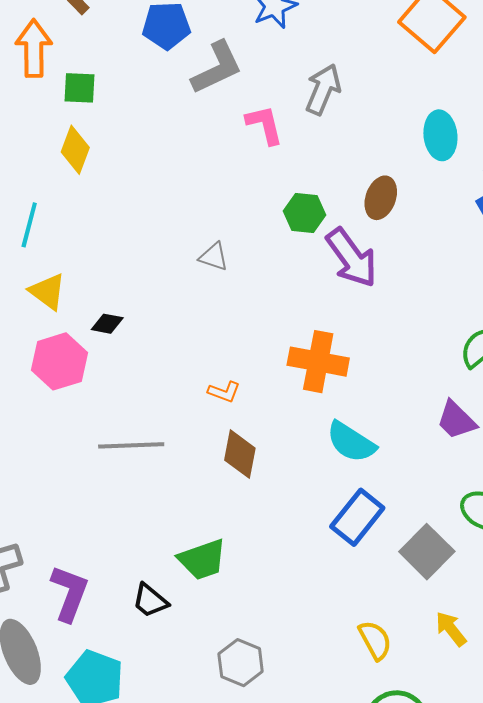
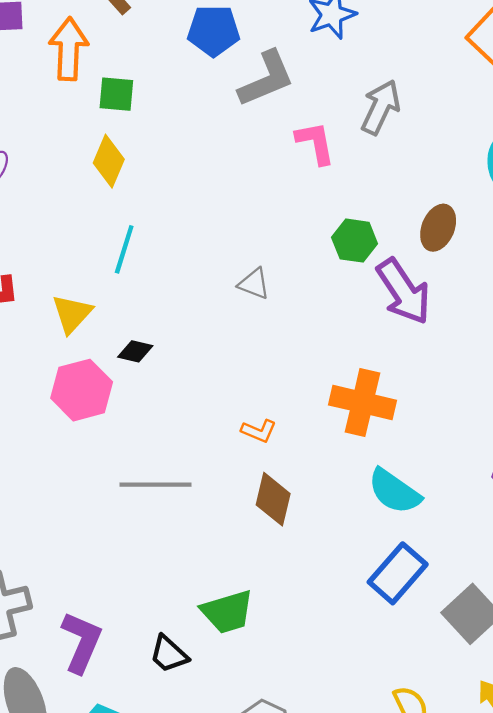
cyan line: (29, 225) -> (124, 249), moved
yellow triangle: (48, 292) -> (72, 314), turned 33

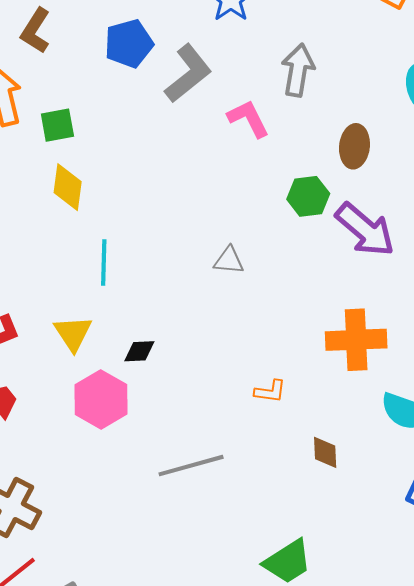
brown ellipse: (438, 228) -> (354, 146), moved
brown diamond: (273, 499) -> (325, 452), moved, size x0.7

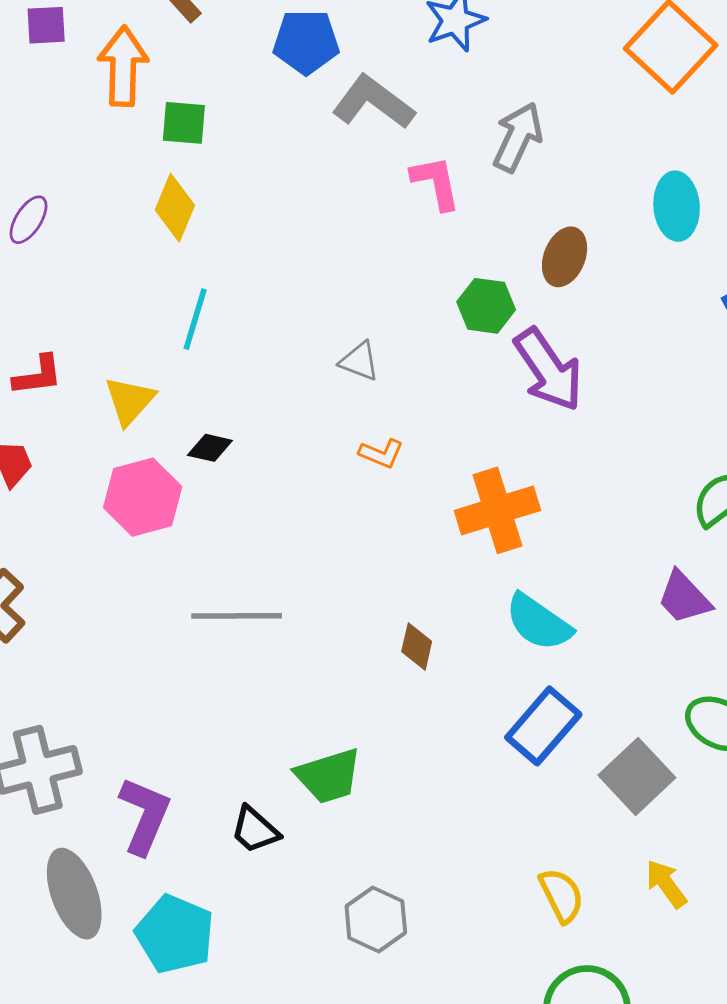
gray L-shape: (188, 73) -> (373, 102), turned -120
orange cross: (356, 340) -> (497, 510), turned -30
orange L-shape: (270, 391) -> (381, 454), moved

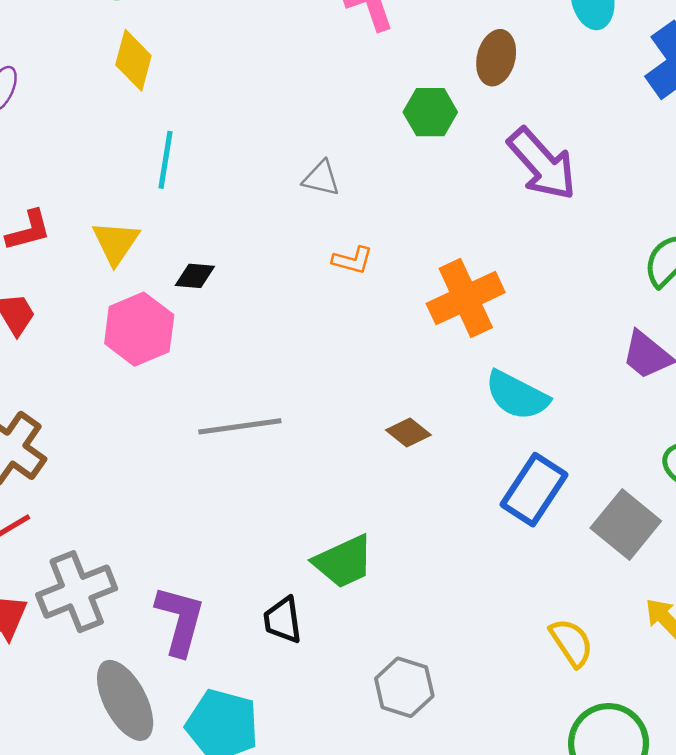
purple arrow: (548, 370) -> (542, 164), moved
brown diamond: (417, 647) -> (408, 432), turned -57
black trapezoid: (255, 830) -> (283, 620), turned 48

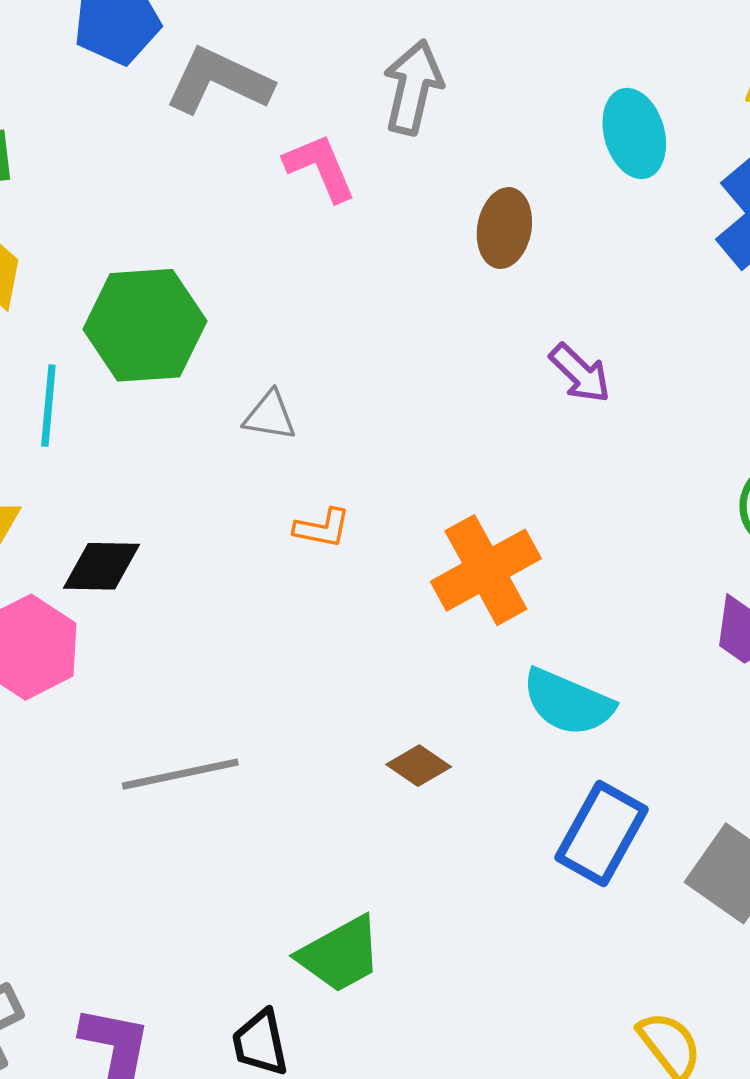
green hexagon: (430, 112) -> (145, 325), moved, size x1.6
purple arrow: (542, 164) -> (580, 373), size x0.6
black diamond: (195, 276) -> (101, 566), size x1.4

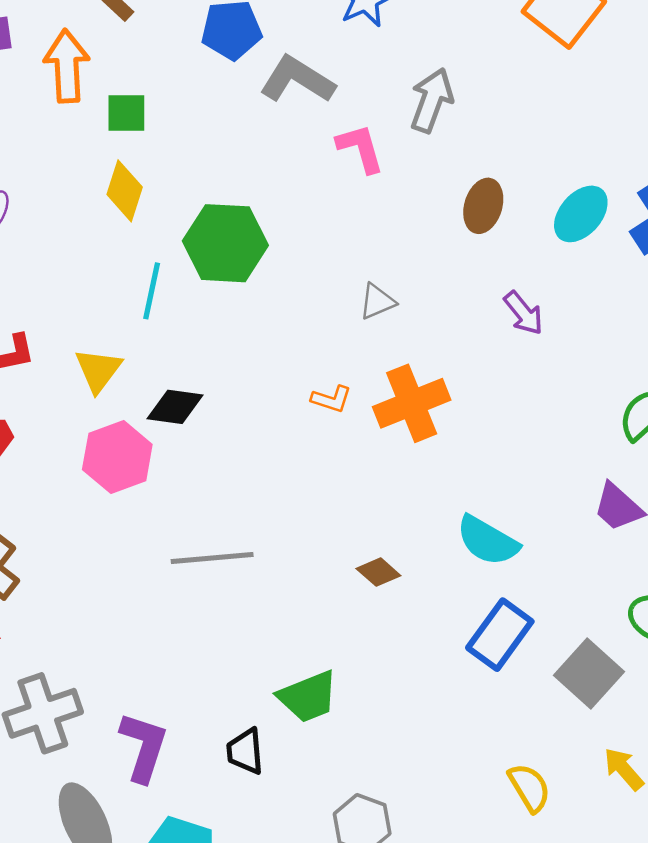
cyan ellipse: (634, 133) -> (581, 214), moved, turned 50
gray triangle: (270, 416) -> (377, 302), moved, turned -39
orange cross: (486, 570) -> (412, 403), moved

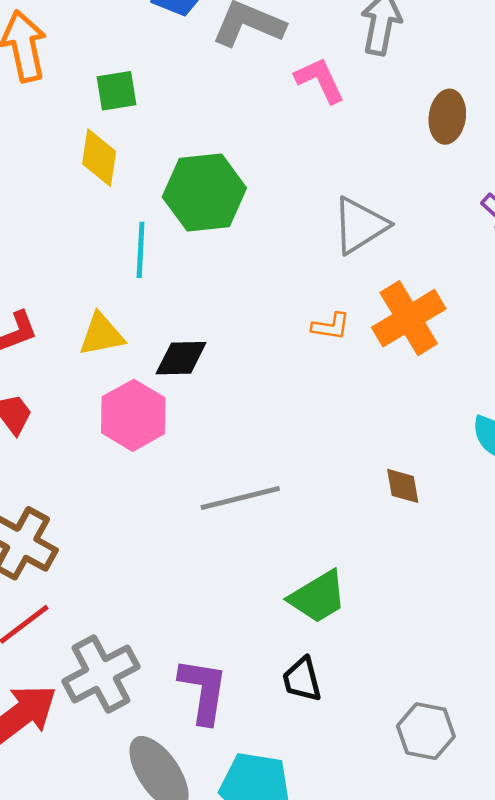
green square: (126, 113) -> (117, 91), moved
gray triangle: (377, 302) -> (360, 225), size x1.6
yellow triangle: (98, 370) -> (101, 334), turned 51
brown diamond: (378, 572) -> (403, 486), turned 48
green trapezoid: (308, 697) -> (318, 597), moved

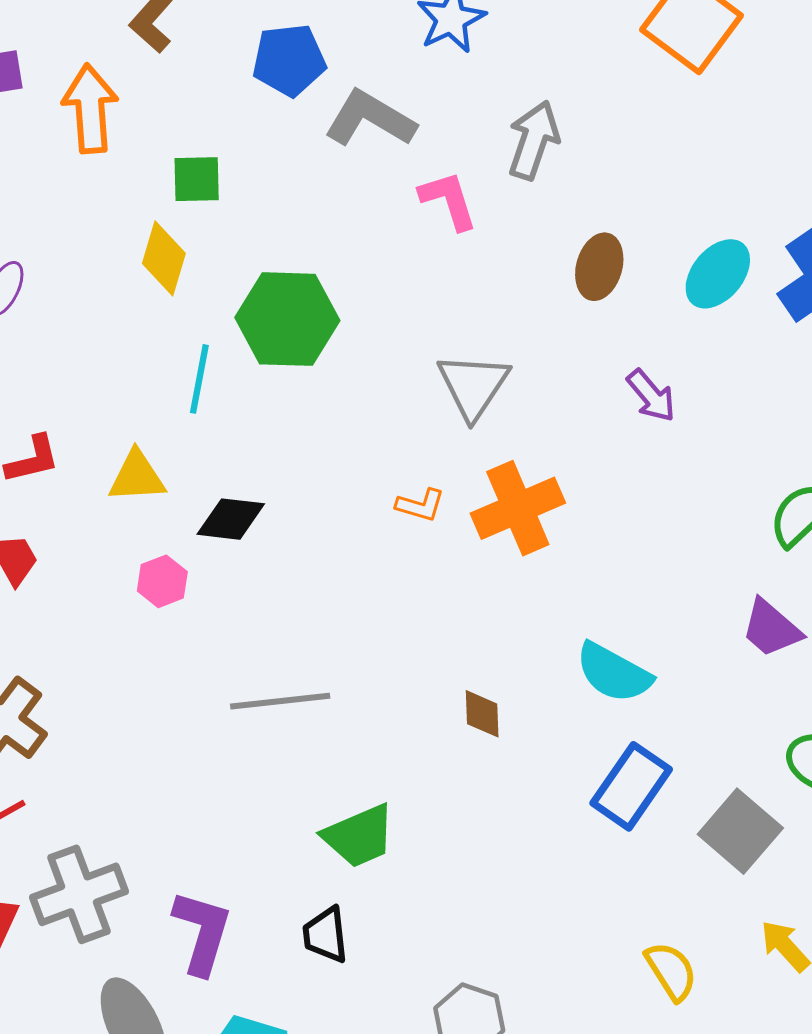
gray triangle: (360, 225) -> (473, 386), turned -32
pink hexagon: (133, 415) -> (162, 581), size x0.6

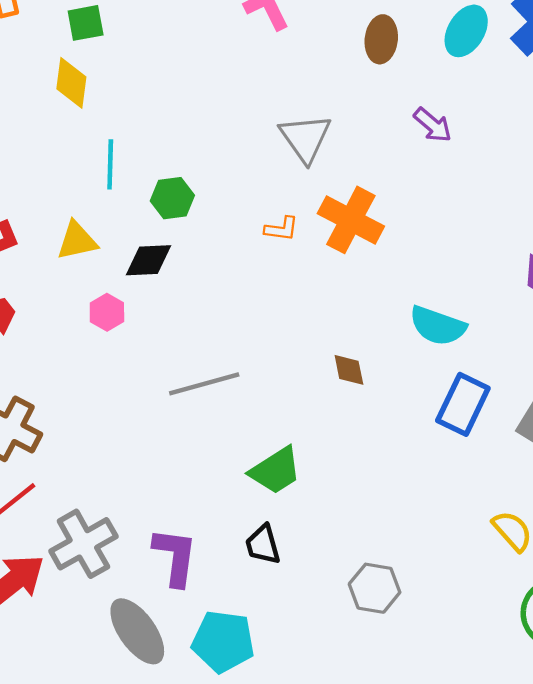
green hexagon: (287, 319) -> (172, 198), moved, size x0.6
orange cross: (518, 508) -> (351, 220), turned -30

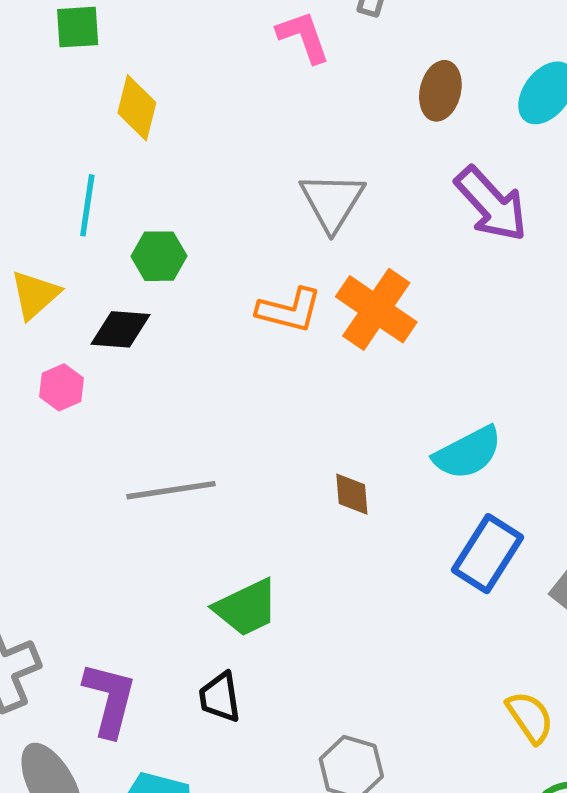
yellow diamond: (71, 83) -> (137, 108), moved
purple arrow: (433, 125) -> (491, 204), size x1.6
orange L-shape: (281, 229) -> (289, 310), size x1.5
yellow triangle: (77, 241) -> (35, 295), turned -36
cyan semicircle: (438, 326) -> (468, 453), turned -54

